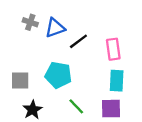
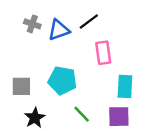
black line: (78, 41) -> (89, 22), moved
pink rectangle: (113, 49) -> (103, 53), moved

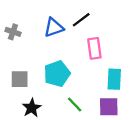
gray cross: (32, 24) -> (13, 32), moved
cyan pentagon: (62, 80) -> (57, 74), turned -30

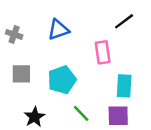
black line: (81, 20) -> (124, 21), moved
gray square: (20, 79) -> (21, 74), moved

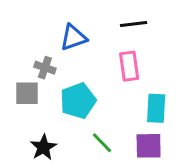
black line: (124, 21) -> (134, 24), moved, turned 30
gray cross: (14, 34) -> (45, 68), moved

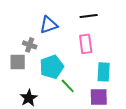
green line: (102, 143) -> (68, 86), moved

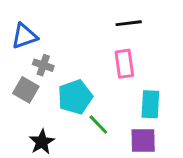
blue triangle: (49, 25) -> (24, 36), moved
gray square: (18, 62) -> (26, 90), turned 30

